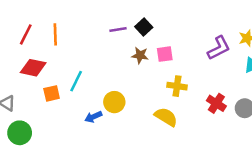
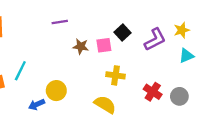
black square: (144, 27) -> (122, 32), moved

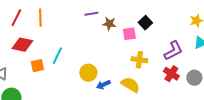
purple L-shape: (155, 39) -> (173, 51), moved
brown star: (81, 46) -> (109, 24), moved
blue arrow: (37, 104) -> (103, 85), moved

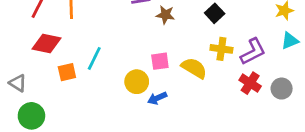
pink square: (129, 34) -> (160, 61), moved
yellow cross: (139, 60) -> (221, 49), moved
yellow semicircle: (130, 85) -> (194, 68), moved

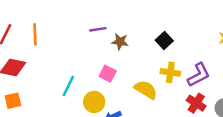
cyan line: (94, 58) -> (68, 86), moved
pink square: (160, 61) -> (108, 74), moved, turned 35
orange square: (67, 72) -> (13, 101), moved

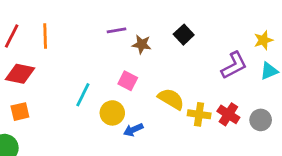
black square: (164, 40) -> (184, 35), moved
yellow cross: (170, 72) -> (199, 114), moved
purple L-shape: (199, 75) -> (234, 65), moved

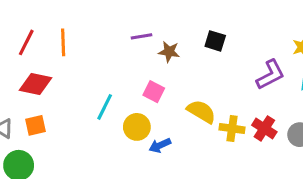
black square: (184, 35) -> (215, 41), turned -30

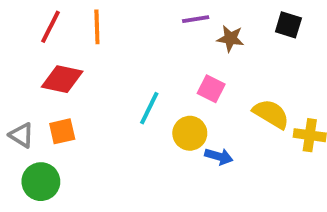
blue arrow: (160, 145) -> (219, 156), turned -140

